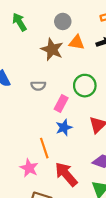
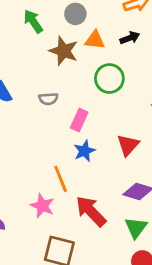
green arrow: (19, 22) -> (33, 21), moved
green circle: (85, 86) -> (109, 79), moved

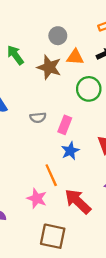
green arrow: (33, 21) -> (15, 55), moved
gray semicircle: (48, 99) -> (38, 118), moved

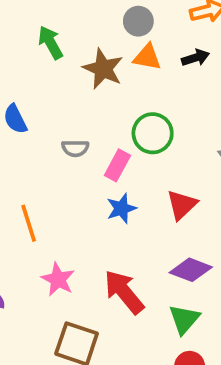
gray circle: (58, 36) -> (138, 21), moved
green circle: (89, 89) -> (153, 133), moved
orange line: (51, 175) -> (29, 223), moved

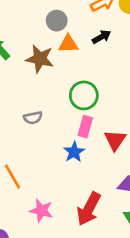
pink rectangle: (117, 165) -> (85, 127), moved
red arrow: (124, 292) -> (89, 209), turned -100

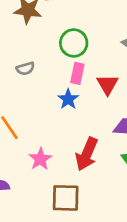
pink star: (41, 211) -> (40, 159), turned 30

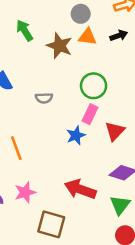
red arrow: (87, 154) -> (80, 189), turned 72
pink star: (40, 159) -> (25, 192), moved

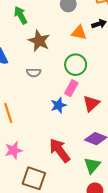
orange triangle: (88, 37) -> (79, 33), moved
brown star: (59, 46) -> (39, 41), moved
red arrow: (80, 189) -> (60, 150), turned 30

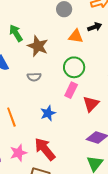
green arrow: (21, 15) -> (16, 33), moved
blue star: (59, 105) -> (48, 113), moved
red arrow: (60, 150) -> (45, 149), moved

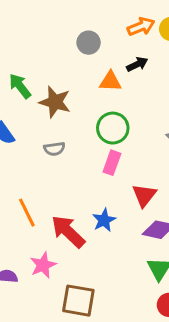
red triangle: (91, 104) -> (144, 195), moved
blue star: (48, 113) -> (104, 220), moved
red arrow: (45, 149) -> (68, 231), moved

